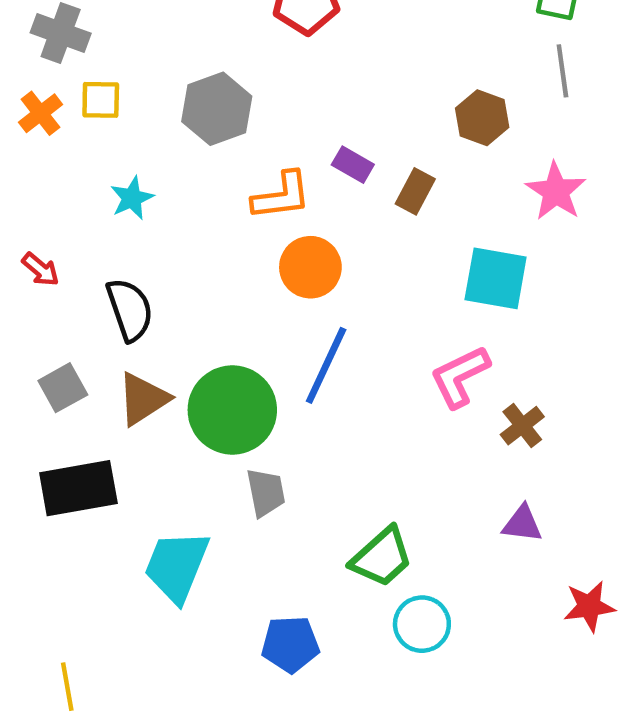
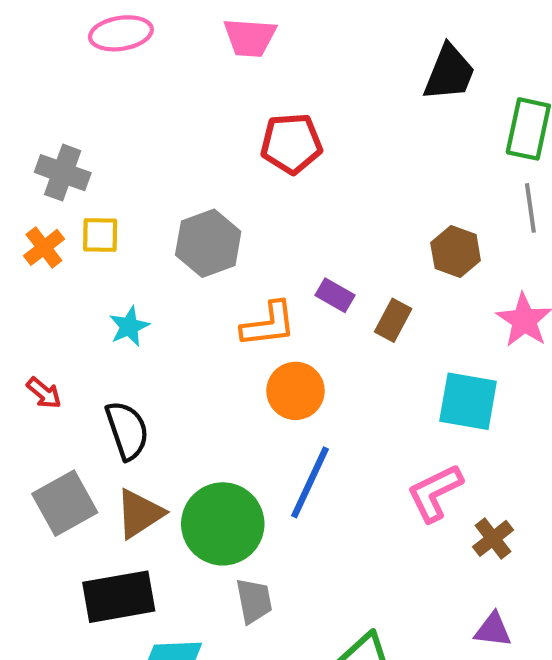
gray square: (63, 388) -> (65, 503), size x1.4
black rectangle: (78, 488) -> (119, 597), moved

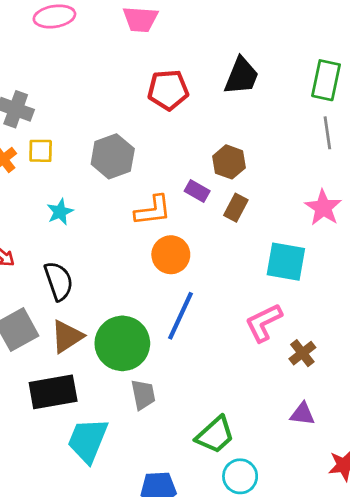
black trapezoid: (449, 73) -> (241, 76), moved
brown hexagon: (456, 252) -> (229, 162), moved

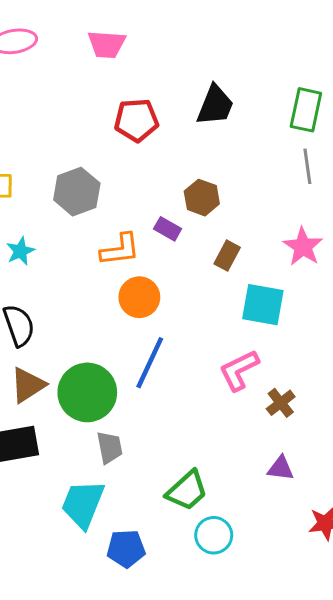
brown rectangle: (236, 208) -> (227, 256), moved
cyan trapezoid: (88, 440) -> (83, 504), moved

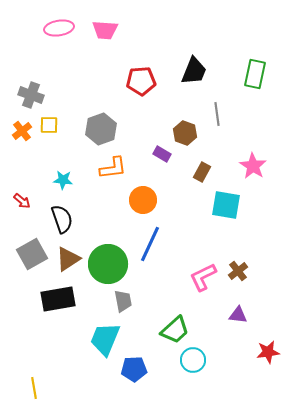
pink trapezoid: (107, 44) -> (105, 30), moved
gray line: (307, 166) -> (217, 114), moved
orange L-shape: (120, 250) -> (113, 168), moved
cyan star: (20, 251) -> (63, 180), moved, turned 30
pink L-shape: (239, 370) -> (203, 277), moved

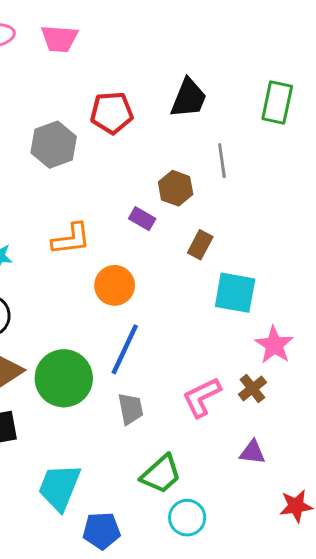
gray hexagon: (101, 129) -> (54, 145), moved
pink star: (253, 166) -> (274, 345), moved
gray trapezoid: (123, 301) -> (131, 409), moved

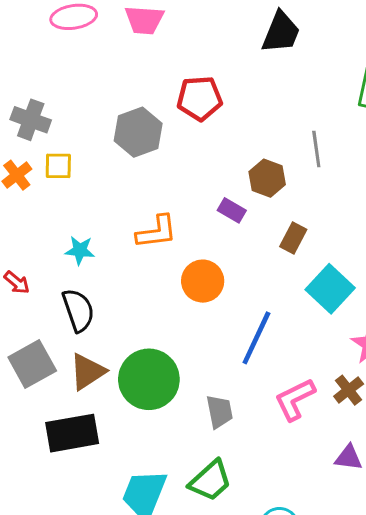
black trapezoid: (189, 98) -> (281, 32), moved
cyan square: (235, 293) -> (330, 289), turned 33
blue line: (125, 349) -> (256, 338), moved
green trapezoid: (161, 474) -> (210, 481), moved

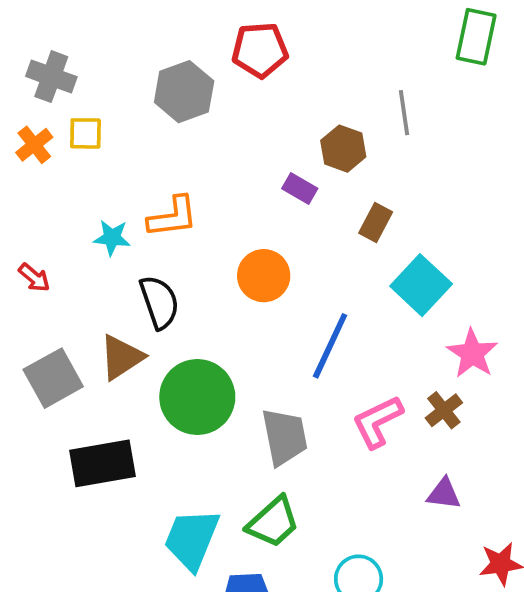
orange L-shape: (157, 232) -> (173, 217), moved
black semicircle: (78, 310) -> (159, 302), moved
brown triangle: (87, 372) -> (121, 357), moved
gray trapezoid: (220, 412) -> (285, 437), size x1.4

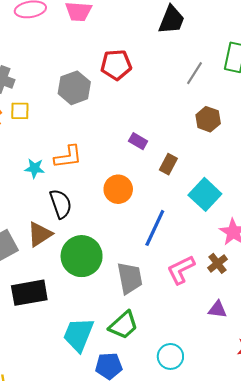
gray line: (404, 113) -> (195, 73), moved, turned 40
brown hexagon: (343, 149) -> (208, 119), moved
brown rectangle: (376, 223) -> (168, 164), moved

